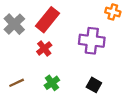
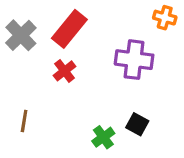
brown line: (17, 83) -> (24, 121), turned -56
green cross: (52, 83) -> (103, 137), moved

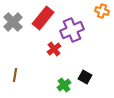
purple cross: (134, 60) -> (72, 30), moved, turned -30
red cross: (65, 71) -> (54, 49), moved

